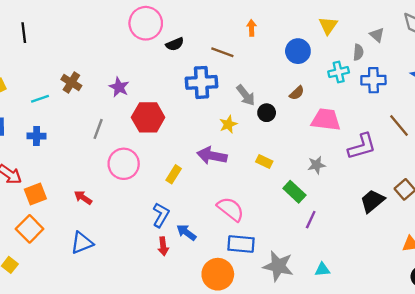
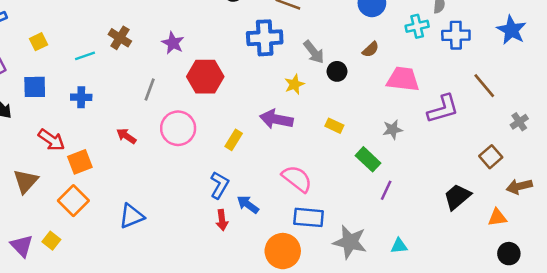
red arrow: (83, 198) -> (126, 136), moved
black trapezoid: (372, 201) -> (457, 197), moved

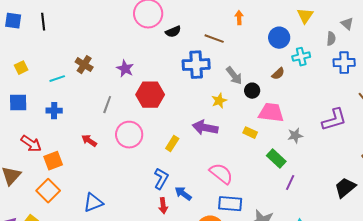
cyan cross: (417, 26) -> (301, 57), moved
pink trapezoid: (403, 79) -> (271, 113), moved

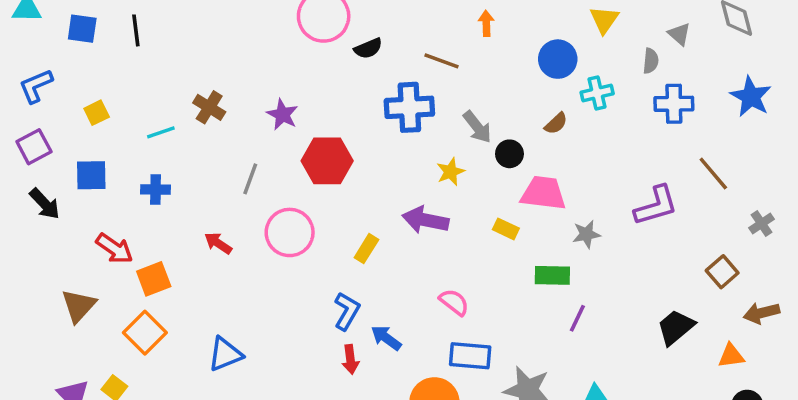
green rectangle: (276, 159) -> (552, 275), turned -42
pink semicircle: (221, 174) -> (454, 302), size x0.7

